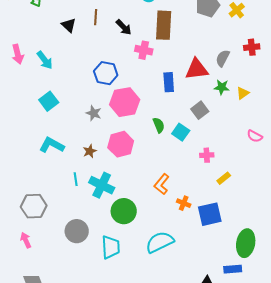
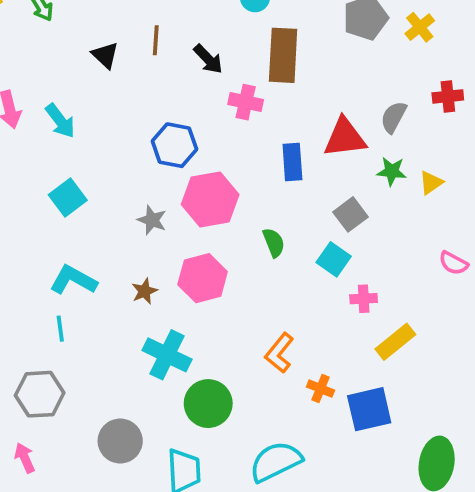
cyan square: (181, 132) -> (334, 259), moved
yellow rectangle: (224, 178) -> (395, 342), size x1.5
cyan line: (76, 179) -> (60, 329), moved

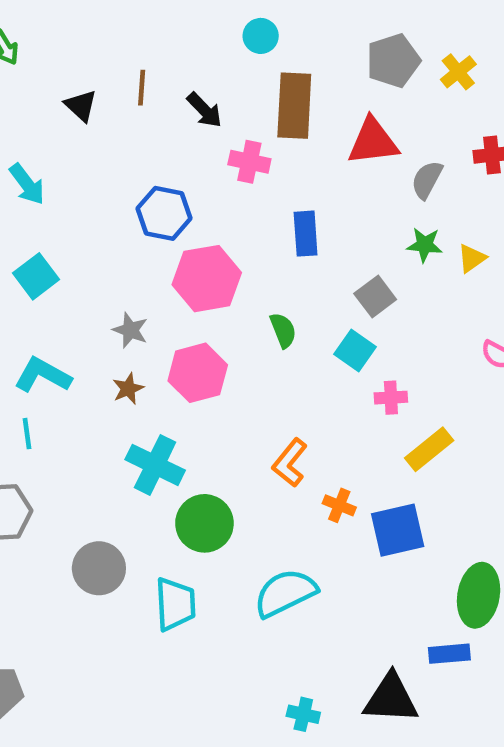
red triangle: (345, 138) -> (373, 142), moved
gray star: (152, 220) -> (130, 330), moved

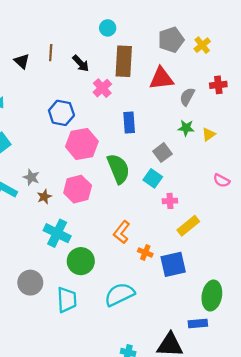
pink cross: (249, 162) -> (102, 88), turned 36
gray star: (130, 330) -> (31, 177), moved
green semicircle: (283, 330) -> (118, 169), size x1.8

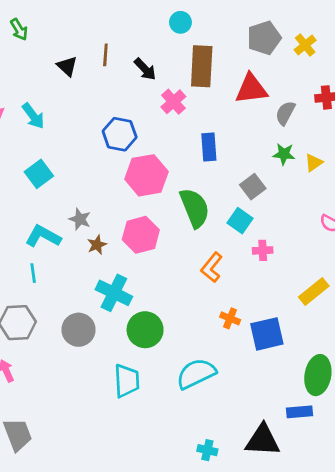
yellow rectangle: (188, 226) -> (314, 291), moved
orange L-shape: (122, 232) -> (212, 267), moved
gray circle: (30, 283) -> (79, 330), moved

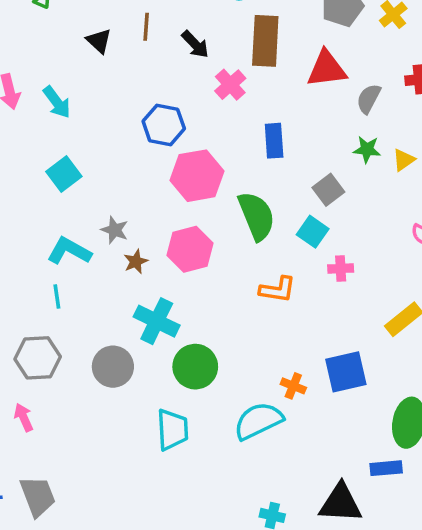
orange L-shape: (212, 267) -> (278, 290), turned -120
orange cross: (230, 318) -> (293, 386), moved

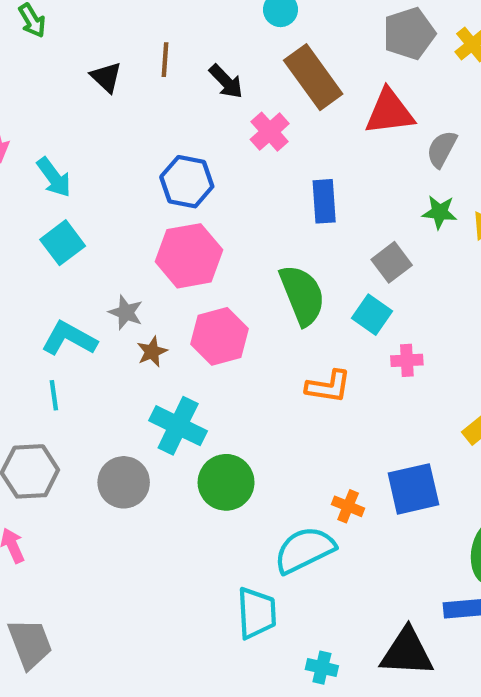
brown rectangle: (265, 41) -> (313, 77), turned -39
cyan arrow: (57, 102) -> (54, 177), moved
pink hexagon: (197, 176) -> (189, 256), moved
cyan trapezoid: (172, 430) -> (257, 613), moved

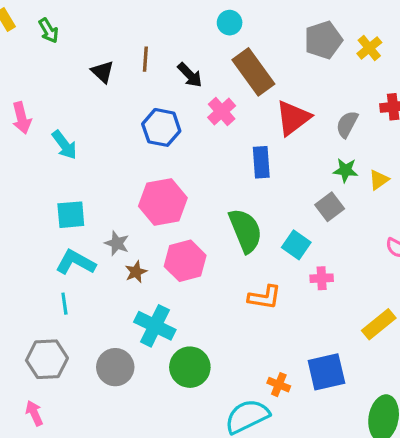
red triangle: (389, 112) -> (293, 118), moved, turned -30
blue hexagon: (187, 182) -> (161, 127), moved
cyan square: (63, 243) -> (71, 215), moved, turned 32
gray square: (392, 262) -> (330, 207), moved

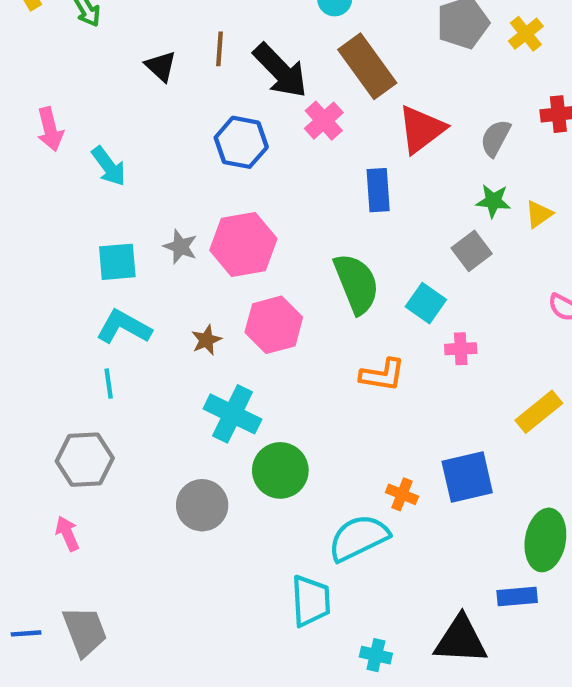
black arrow: (190, 75) -> (280, 71), size x1.6
gray star: (117, 243) -> (180, 247), moved
gray circle: (115, 367) -> (202, 505), moved

